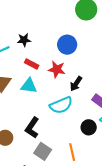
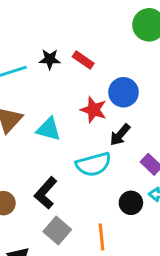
blue circle: (67, 45) -> (123, 92), moved
red rectangle: (32, 64) -> (83, 60), moved

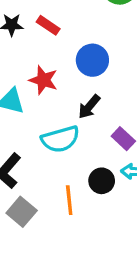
red star: (94, 110) -> (43, 80), moved
orange line: (101, 237) -> (69, 200), moved

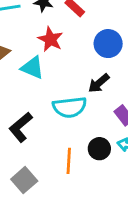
red star: (43, 80) -> (50, 39), moved
gray square: (22, 212) -> (24, 180), moved

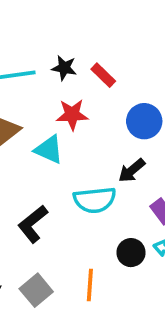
red star: (50, 39) -> (72, 115), turned -30
orange line: (69, 161) -> (90, 285), moved

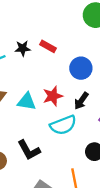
red star: (72, 115) -> (53, 96), moved
black L-shape: (33, 224) -> (29, 150), turned -65

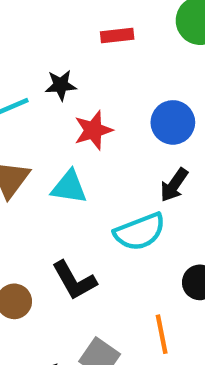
red rectangle: (48, 46) -> (117, 35), moved, turned -35
red star: (53, 96) -> (93, 130), moved

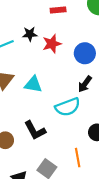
red star: (93, 130) -> (52, 44), moved

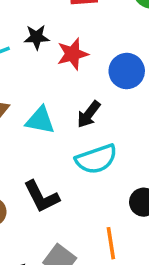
black arrow: (85, 84) -> (89, 114), moved

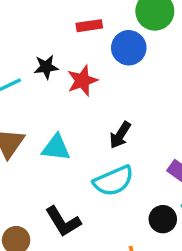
blue circle: (127, 71) -> (129, 48), moved
black arrow: (89, 114) -> (120, 135), moved

